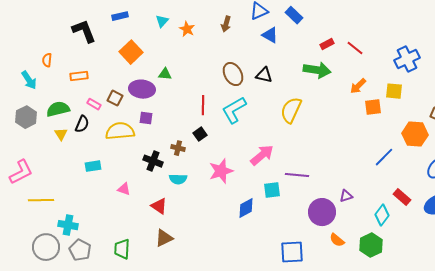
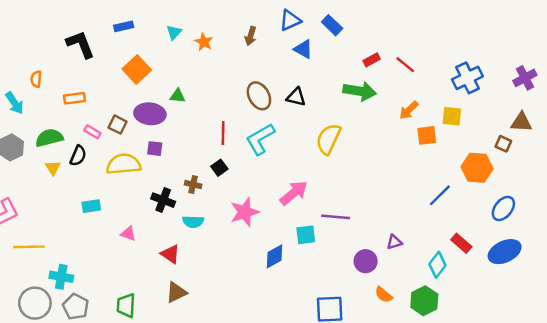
purple circle: (322, 212) -> (366, 261), size x0.7

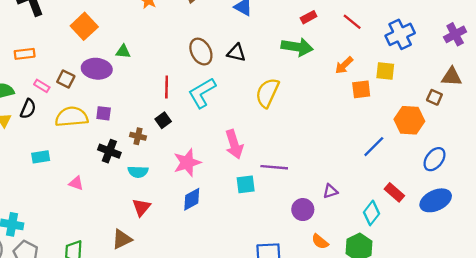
red line: (405, 65) -> (352, 22), moved
purple square: (155, 149) -> (104, 113), moved
pink arrow: (294, 193) -> (234, 144), turned 112
red triangle: (170, 254) -> (141, 207), moved, turned 36
blue diamond: (275, 256) -> (192, 199), moved

